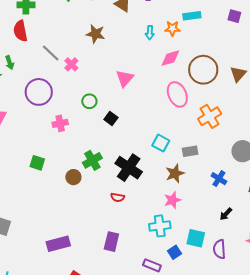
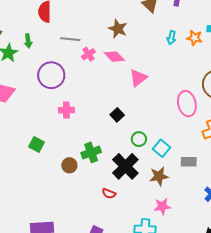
gray line: (51, 53) -> (70, 39), turned -48
pink diamond: (170, 58) -> (114, 57), moved, turned 50
green circle: (89, 101) -> (139, 139), moved
brown star: (175, 173) -> (159, 176), moved

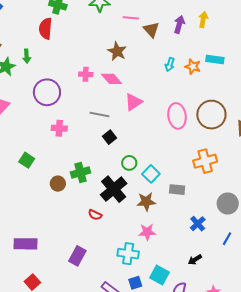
gray line: (70, 39) -> (99, 115), moved
pink cross: (88, 54) -> (86, 74), turned 32
pink ellipse: (187, 104) -> (177, 116), moved

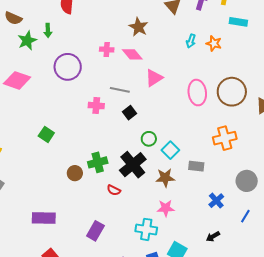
cyan rectangle: (215, 59) -> (238, 22), moved
pink cross: (59, 128) -> (96, 106), moved
green cross: (81, 173) -> (98, 162), moved
brown circle: (58, 184) -> (75, 173), moved

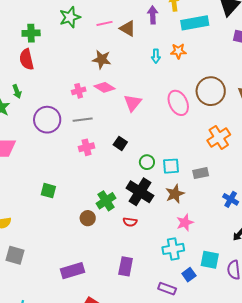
cyan rectangle: (238, 22) -> (195, 23), size x1.5
gray line: (120, 90) -> (83, 120), moved
cyan square: (170, 150) -> (171, 166), turned -30

